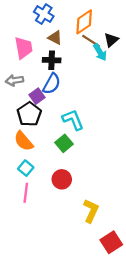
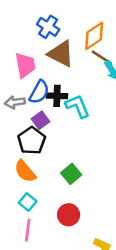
brown triangle: (55, 38) -> (61, 54), size x1.6
black cross: (52, 60) -> (57, 96), moved
blue semicircle: (52, 84) -> (39, 92), moved
cyan L-shape: (73, 120) -> (78, 106), moved

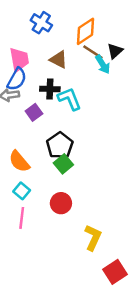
brown triangle: (61, 54) -> (59, 60), moved, size x0.7
blue semicircle: (39, 92) -> (17, 79), moved
black pentagon: (31, 141) -> (60, 145), moved

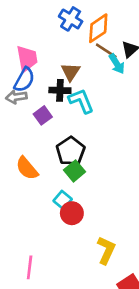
blue cross: (41, 23) -> (71, 19), moved
brown triangle: (59, 60) -> (71, 72), moved, turned 36
cyan square: (22, 191) -> (63, 200), moved
pink line: (22, 218) -> (30, 267), moved

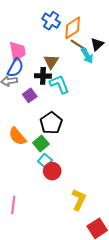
green square: (75, 171) -> (41, 143), moved
pink line: (30, 267) -> (13, 205), moved

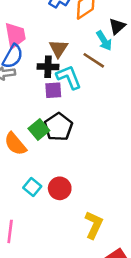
brown line: (79, 45) -> (94, 60), moved
purple square: (30, 95) -> (53, 90), moved, turned 32
green square: (41, 143) -> (39, 130), moved
cyan square: (45, 161) -> (32, 187), moved

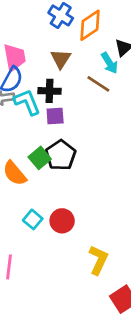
brown triangle: (58, 49) -> (61, 59), moved
cyan L-shape: (69, 77) -> (27, 102), moved

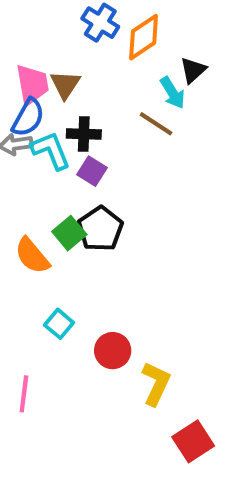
brown triangle: (61, 59) -> (65, 85), moved
purple square: (55, 116) -> (92, 171), turned 36
red circle: (62, 221) -> (113, 351), moved

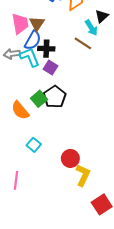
blue semicircle: (28, 118) -> (33, 40), moved
red circle: (113, 351) -> (70, 158), moved

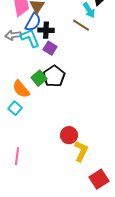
cyan square: (34, 145) -> (15, 108), moved

